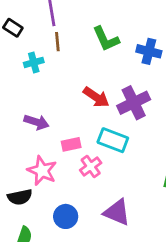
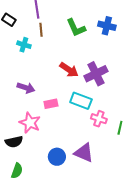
blue cross: (149, 51) -> (107, 26), moved
cyan cross: (34, 62) -> (24, 45), turned 32
pink cross: (91, 167) -> (99, 119), moved, turned -35
blue circle: (66, 216) -> (57, 157), moved

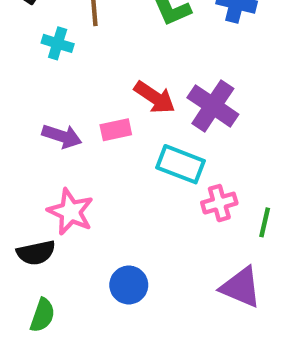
purple cross: (96, 74) -> (213, 106), turned -30
pink rectangle: (51, 104) -> (116, 130), moved
pink cross: (99, 119) -> (219, 203), turned -35
purple triangle: (84, 153) -> (241, 287), moved

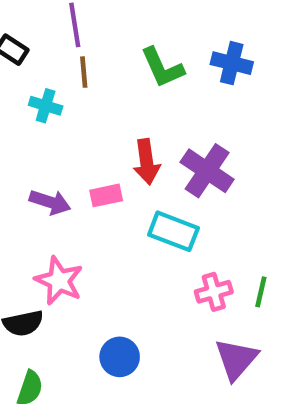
red arrow: (155, 97) -> (147, 162), turned 48
pink cross: (219, 203) -> (214, 292), moved
purple triangle: (241, 287) -> (236, 359), turned 48

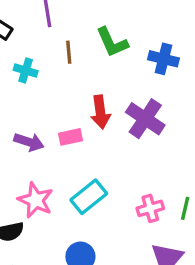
blue cross: (232, 63) -> (164, 59), moved
brown line: (84, 72) -> (69, 52), moved
cyan rectangle: (173, 231) -> (89, 197), moved, turned -60

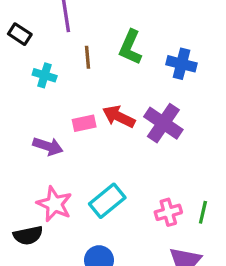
green L-shape: (112, 42) -> (130, 47), turned 48
red arrow: (100, 112) -> (119, 117), turned 124
pink rectangle: (70, 137) -> (84, 123), moved

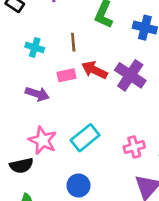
brown line: (87, 57) -> (73, 42), moved
cyan cross: (45, 75) -> (35, 47), moved

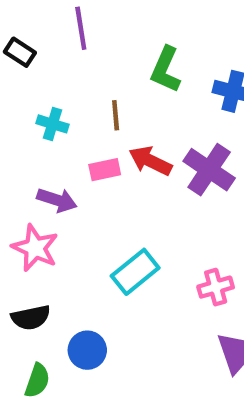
pink star: (43, 140) -> (35, 248), moved
blue circle: (78, 185) -> (87, 350), moved

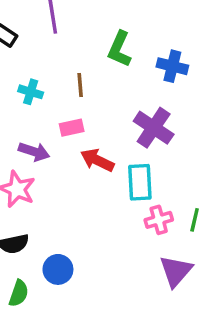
red arrow: (150, 161) -> (97, 160), moved
cyan rectangle: (135, 272) -> (140, 182), moved, turned -54

